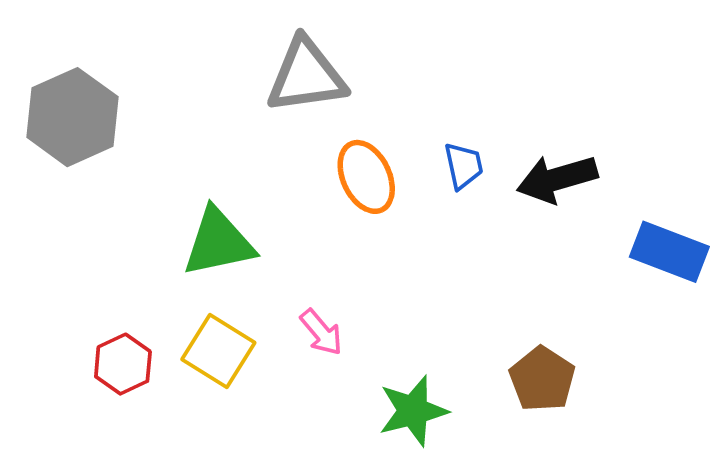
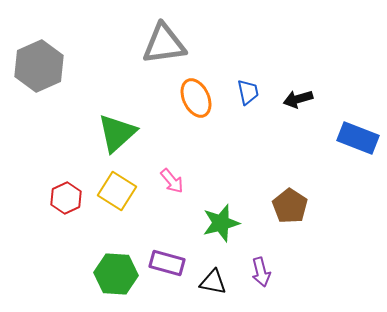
black arrow: (557, 179) -> (298, 99), size x0.7
green triangle: (218, 242) -> (117, 133), turned -30

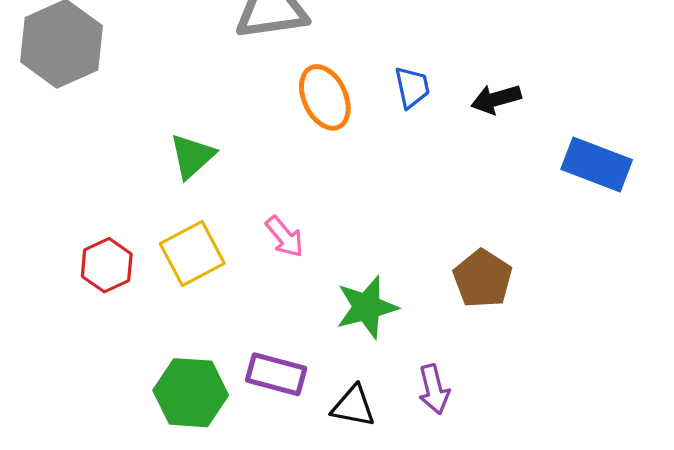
green triangle: (117, 133) -> (192, 156), size x0.7
yellow square: (117, 191) -> (192, 253), turned 30

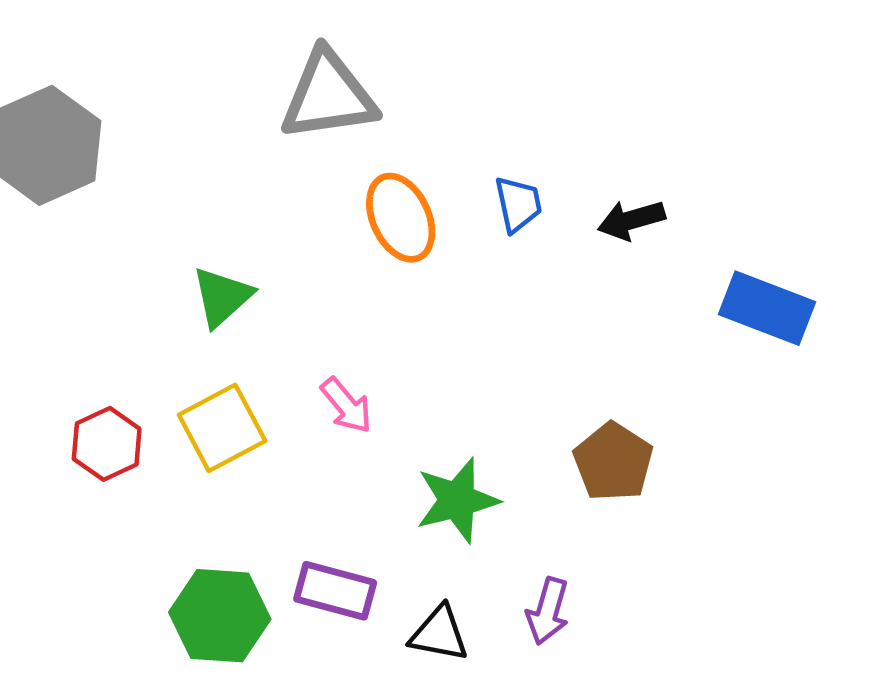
purple arrow: (434, 389) -> (548, 611), turned 30

